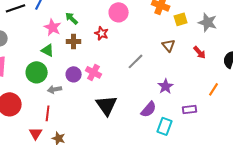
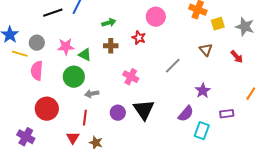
green arrow: (72, 18) -> (109, 23), turned 120
pink star: (53, 27) -> (66, 47), moved, turned -30
purple circle: (74, 74) -> (118, 113), moved

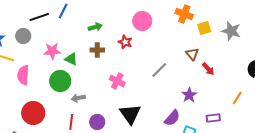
gray circle: (37, 43) -> (23, 36), moved
red arrow: (237, 57) -> (208, 69), moved
purple circle: (118, 113) -> (97, 122), moved

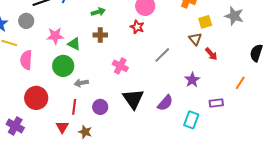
yellow square: (204, 28) -> (205, 22), moved
red star: (125, 42) -> (137, 27), moved
purple semicircle: (172, 118) -> (165, 103), moved

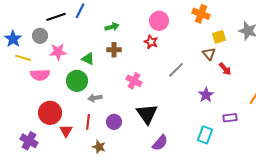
pink star: (55, 36) -> (58, 52), moved
pink semicircle: (26, 60) -> (40, 75), turned -96
purple semicircle: (165, 103) -> (160, 143), moved
red triangle: (62, 127) -> (66, 131), moved

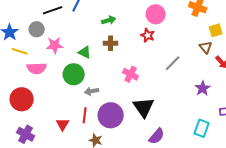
red circle: (50, 113) -> (22, 99), moved
purple circle: (114, 122) -> (111, 115), size x1.6

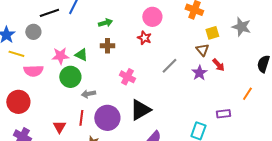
pink star: (55, 45) -> (60, 56), moved
purple star: (203, 88) -> (199, 73), moved
black triangle: (144, 107) -> (140, 110), turned 35

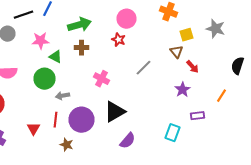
green arrow: (105, 23) -> (80, 25), size x1.6
pink star: (60, 56) -> (40, 41), moved
purple star: (199, 73) -> (182, 90), moved

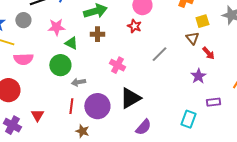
red triangle: (34, 129) -> (37, 115), moved

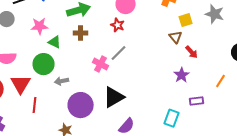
gray line: (159, 54) -> (119, 53), moved
red line: (71, 106) -> (35, 105), moved
red triangle: (37, 115) -> (21, 84), moved, size x1.5

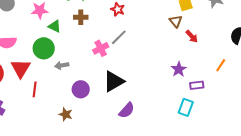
pink cross: (101, 64) -> (101, 48), turned 35
purple star: (182, 75) -> (179, 69), moved
purple circle: (81, 105) -> (81, 89), size x0.7
cyan rectangle: (172, 118) -> (186, 107), moved

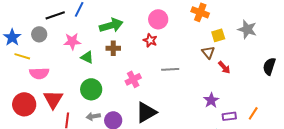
gray line: (119, 37) -> (170, 69), moved, turned 42
green circle: (44, 48) -> (91, 89), moved
gray arrow: (62, 65) -> (93, 116), moved
orange line: (221, 65) -> (253, 113), moved

